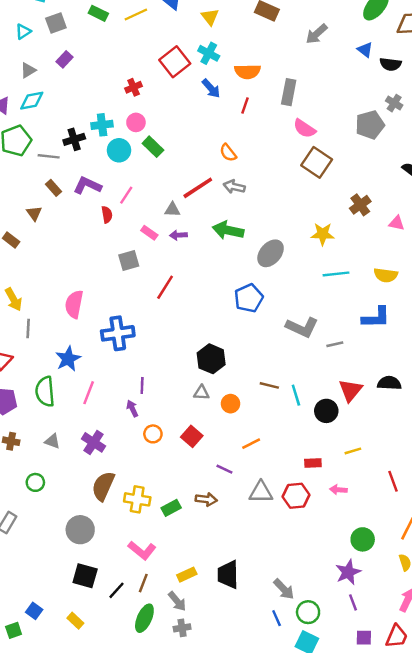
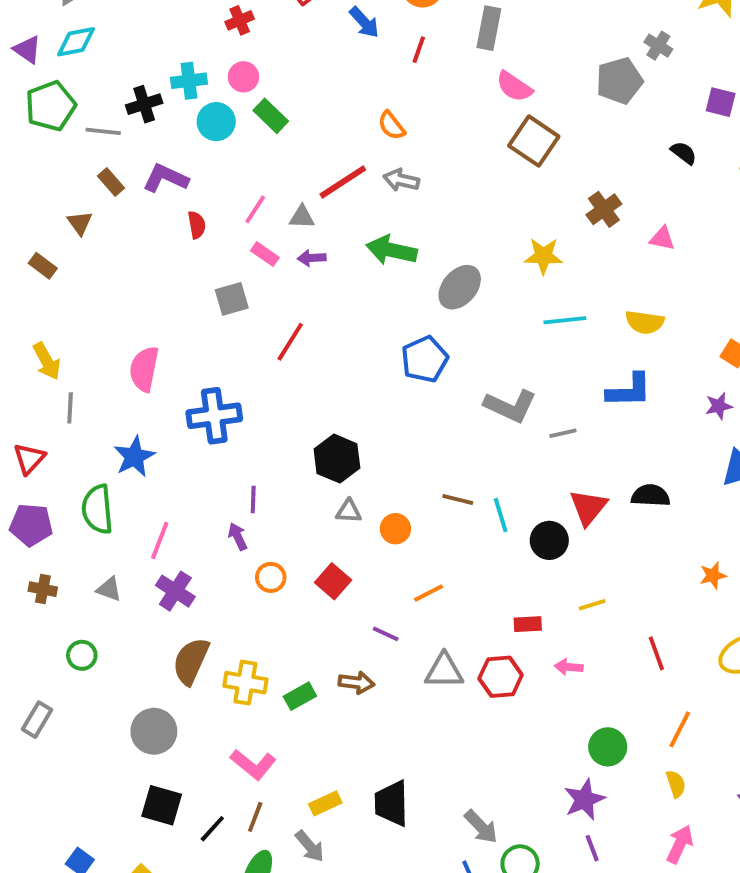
pink line: (126, 195) -> (255, 209), moved
black hexagon: (211, 359) -> (337, 459), moved
pink line: (89, 393) -> (160, 540), moved

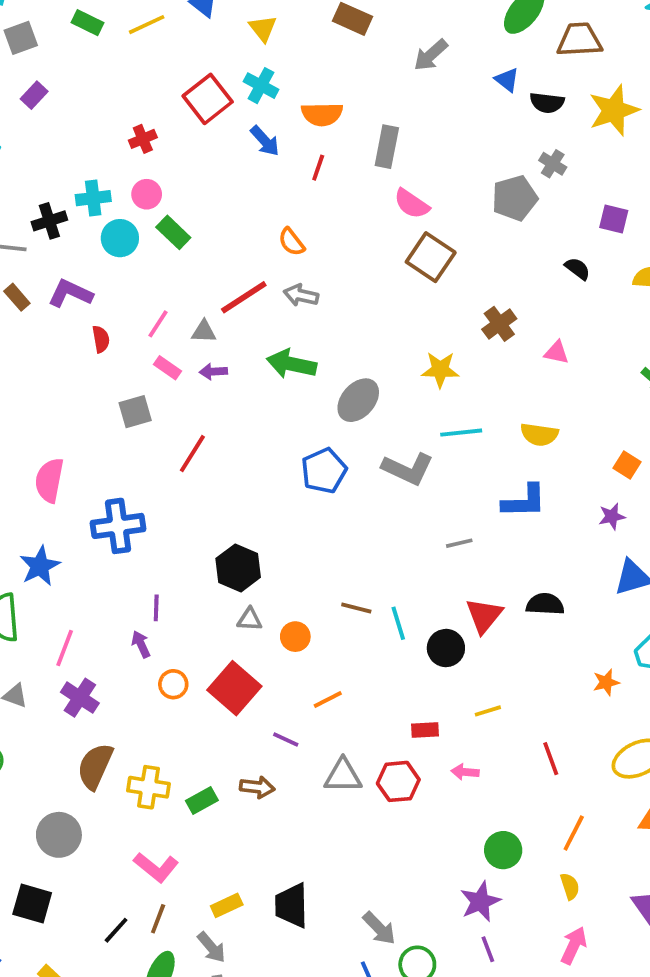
gray L-shape: (510, 406) -> (408, 469), moved
red square: (333, 581) -> (234, 688), size x1.5
black square: (162, 805) -> (32, 903), moved

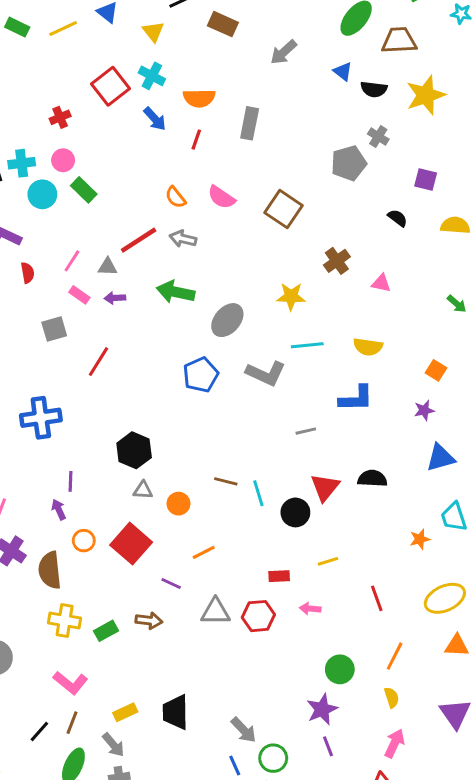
pink semicircle: (412, 204) -> (221, 197), moved
brown semicircle: (95, 766) -> (50, 570), moved, turned -30

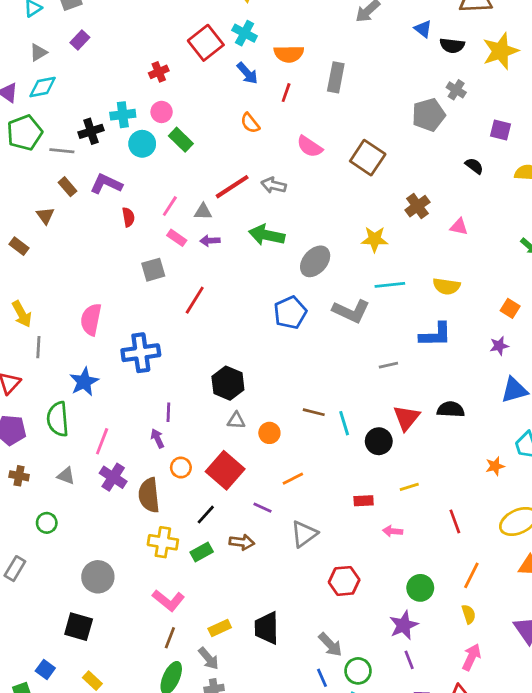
orange semicircle: (176, 197) -> (250, 123), moved
gray triangle: (215, 612) -> (304, 534), turned -36
red hexagon: (258, 616) -> (344, 581), moved
black line: (39, 732) -> (206, 515), moved

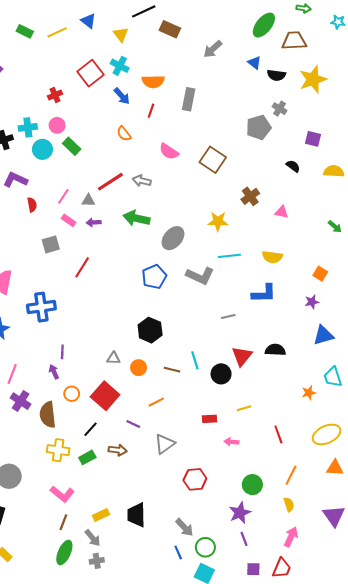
black hexagon: (228, 383) -> (150, 330), moved
brown line: (314, 412) -> (172, 370), moved

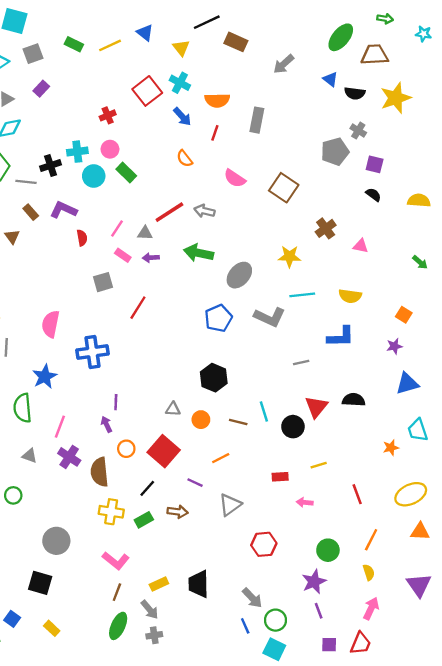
purple square: (313, 139) -> (375, 164), moved

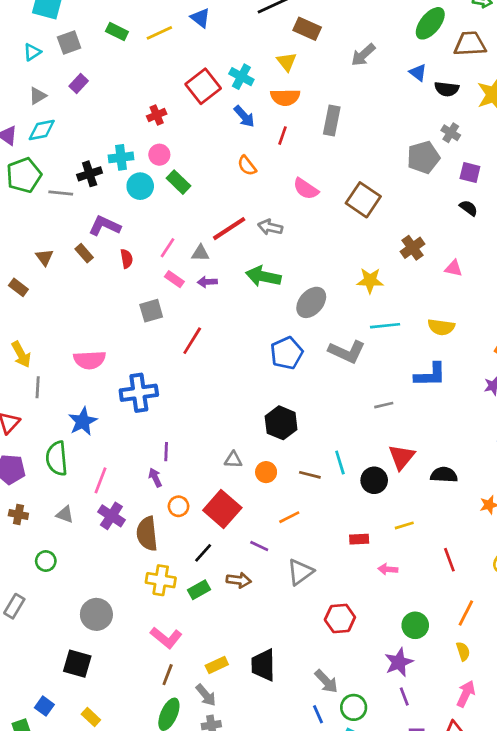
yellow triangle: (181, 48) -> (287, 62), moved
brown rectangle: (31, 212) -> (84, 253), moved
pink semicircle: (51, 324) -> (90, 360), turned -104
black semicircle: (354, 400) -> (444, 475), moved

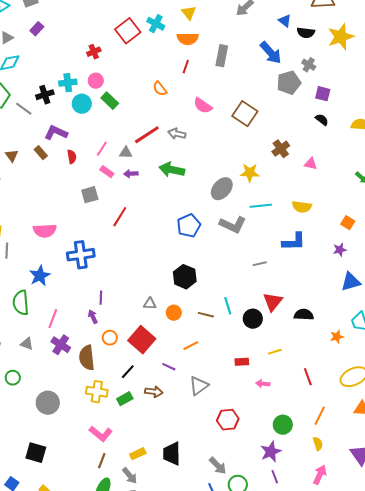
blue arrow: (244, 116) -> (271, 53), moved, size x1.4
gray line: (61, 193) -> (24, 109), turned 30
gray ellipse: (311, 302) -> (222, 189), moved
gray circle: (96, 614) -> (48, 403), moved

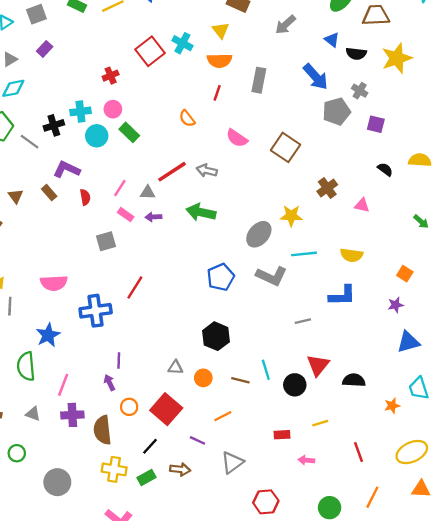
black semicircle: (322, 120) -> (385, 169), moved
red line: (120, 217) -> (135, 288), moved
purple cross: (61, 345) -> (72, 415), turned -36

